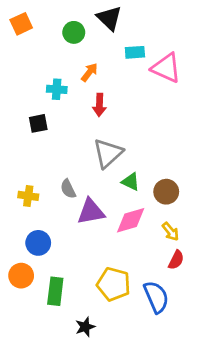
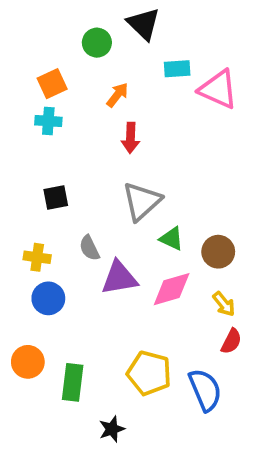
orange square: (21, 24) -> (52, 84), moved
cyan cross: (57, 89) -> (48, 121), moved
black square: (38, 123) -> (56, 198), moved
blue circle: (38, 243) -> (48, 298), moved

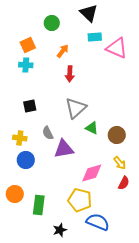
black triangle: (144, 24) -> (89, 13), moved
pink diamond: (172, 289) -> (92, 173), moved
blue semicircle: (205, 390) -> (98, 222), moved, turned -45

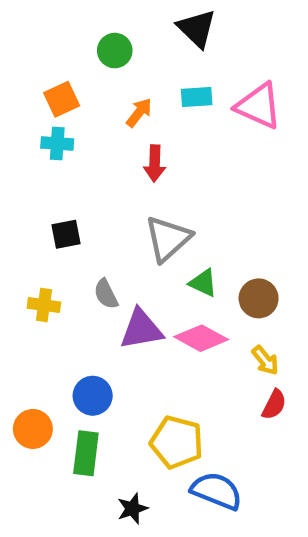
cyan rectangle: (95, 37) -> (197, 97), moved
blue circle: (26, 160) -> (93, 396), moved
pink diamond: (92, 173) -> (201, 338), moved, turned 45

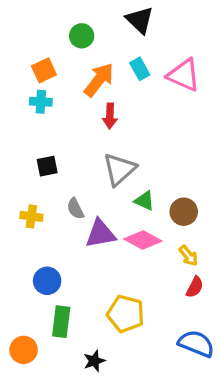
cyan rectangle: (197, 97) -> (140, 69), turned 65
orange arrow: (139, 112) -> (99, 80), size x1.6
blue circle: (93, 396) -> (47, 281), moved
orange circle: (33, 429) -> (24, 350), moved
blue semicircle: (217, 491) -> (196, 344), moved

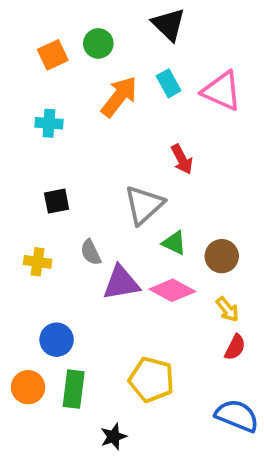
orange square: (44, 70) -> (53, 55), moved
red arrow: (110, 116) -> (182, 159), moved, turned -30
orange circle: (24, 350) -> (28, 387), moved

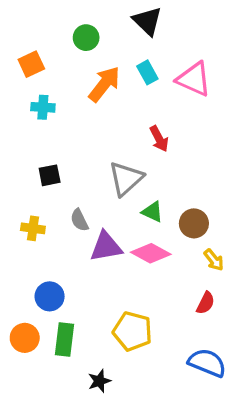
orange square: (53, 55) -> (31, 64), moved
yellow arrow: (227, 309) -> (214, 260), moved

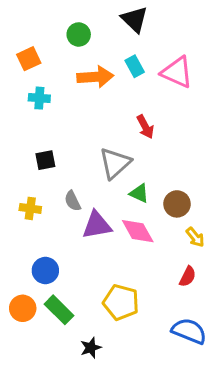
orange arrow: (104, 84) -> (95, 77), turned 48
pink diamond: (151, 253) -> (138, 231), turned 32
green rectangle: (65, 340) -> (59, 310), turned -52

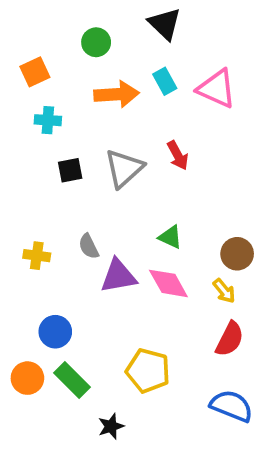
black square: (45, 160) -> (70, 170), moved
gray triangle: (115, 163) -> (124, 168), moved
brown circle: (177, 204) -> (237, 254), moved
yellow arrow: (195, 237) -> (224, 291), moved
red semicircle: (188, 277) -> (230, 339), size x1.4

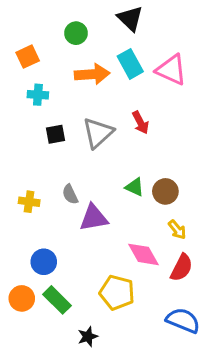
cyan rectangle: (165, 81) -> (130, 64), size x1.4
brown circle: (237, 254) -> (165, 191), moved
pink diamond: (168, 283) -> (143, 254), moved

